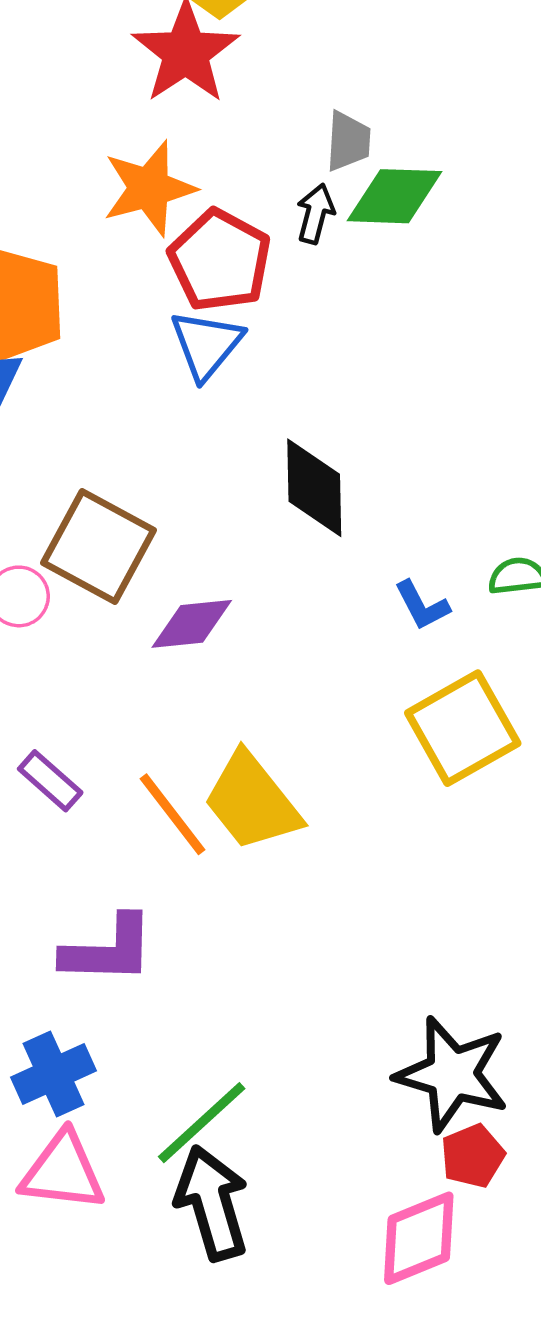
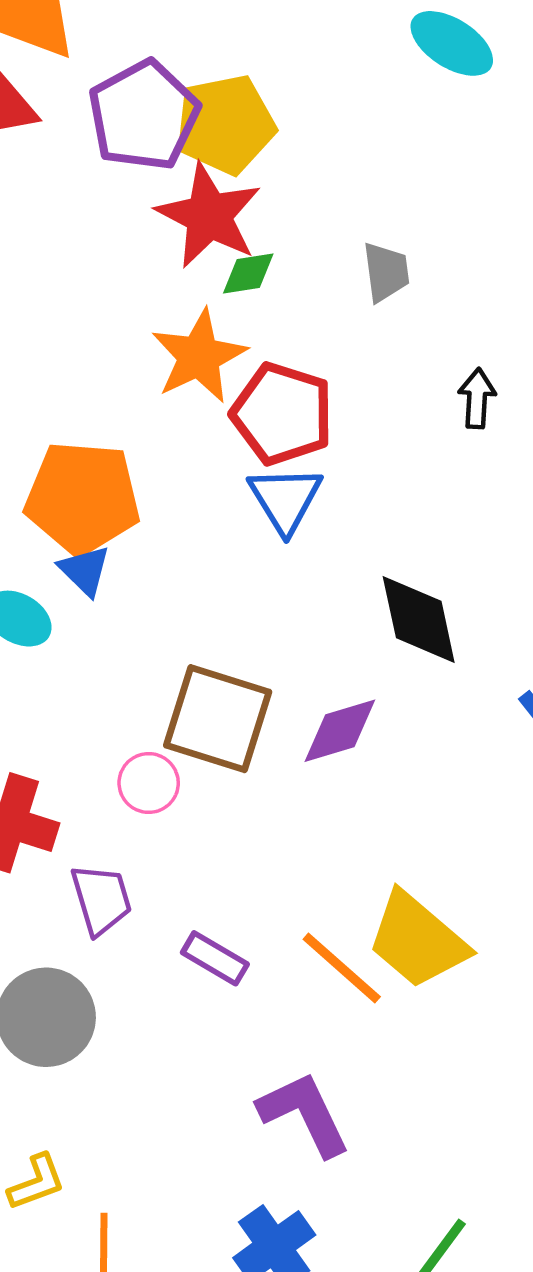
green diamond: (394, 196) -> (248, 273), moved, size x0.6
black arrow: (315, 214) -> (477, 398), moved
purple diamond: (192, 624) -> (340, 731), moved
purple L-shape: (108, 950) -> (304, 1114), turned -106

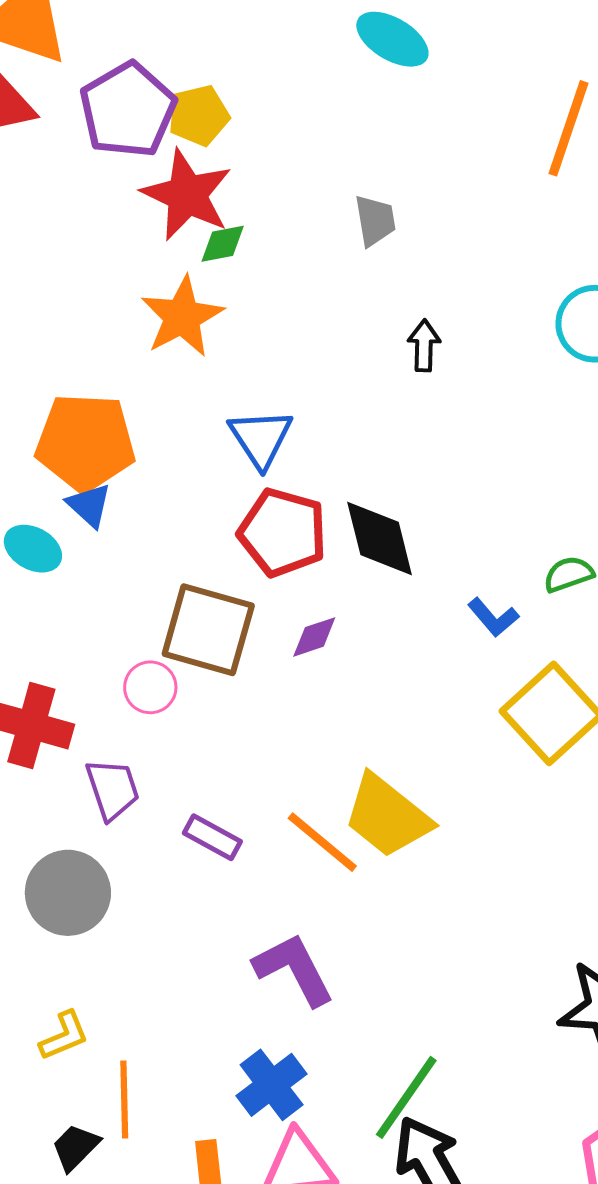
yellow pentagon: (225, 124) -> (199, 115), size x0.7
gray trapezoid: (386, 272) -> (375, 221), moved
red pentagon: (282, 414) -> (283, 532), moved
purple diamond: (340, 731) -> (314, 637), size x0.7

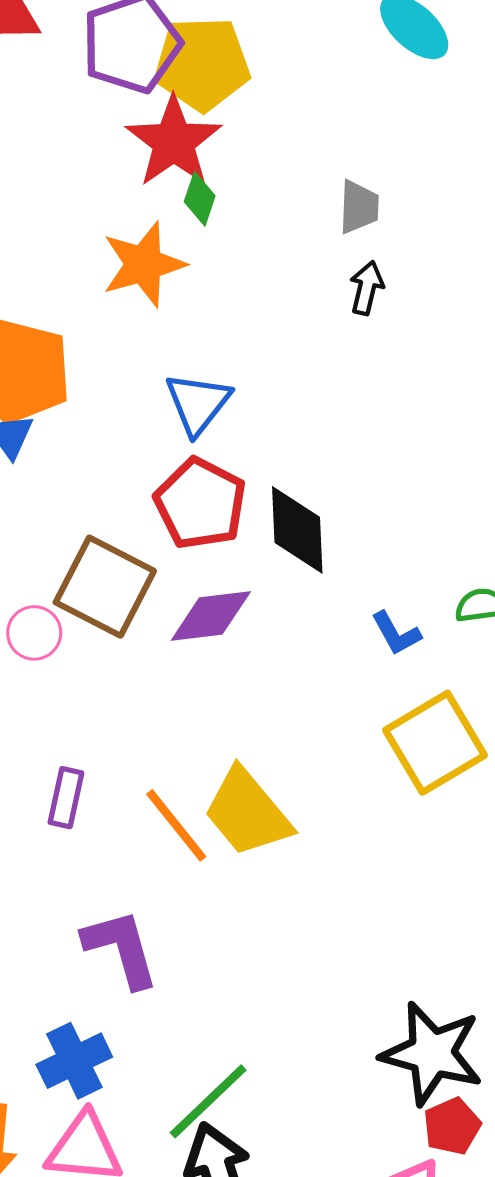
yellow pentagon: (199, 115) -> (202, 64), size x1.5
green diamond: (223, 244) -> (200, 199), turned -72
black arrow: (424, 346) -> (367, 288), moved
purple diamond: (314, 637) -> (211, 616), size x1.6
purple rectangle: (212, 837) -> (66, 798), turned 62

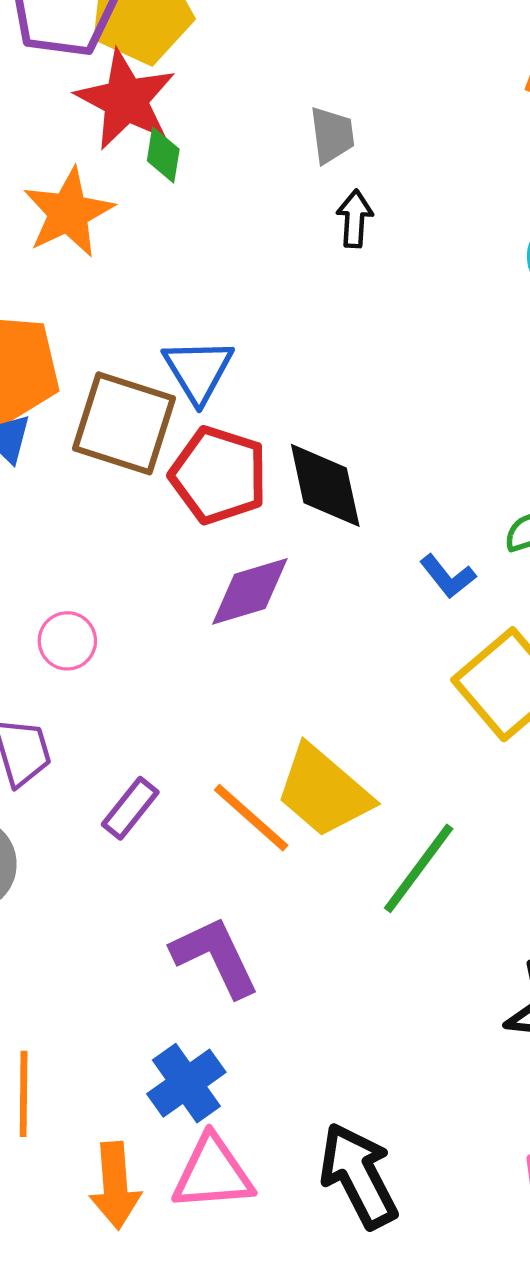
orange star: (144, 264) -> (68, 213), moved
brown square: (105, 587) -> (124, 423), moved
purple rectangle: (66, 798) -> (130, 808), turned 36
green line: (208, 1101) -> (419, 868), moved

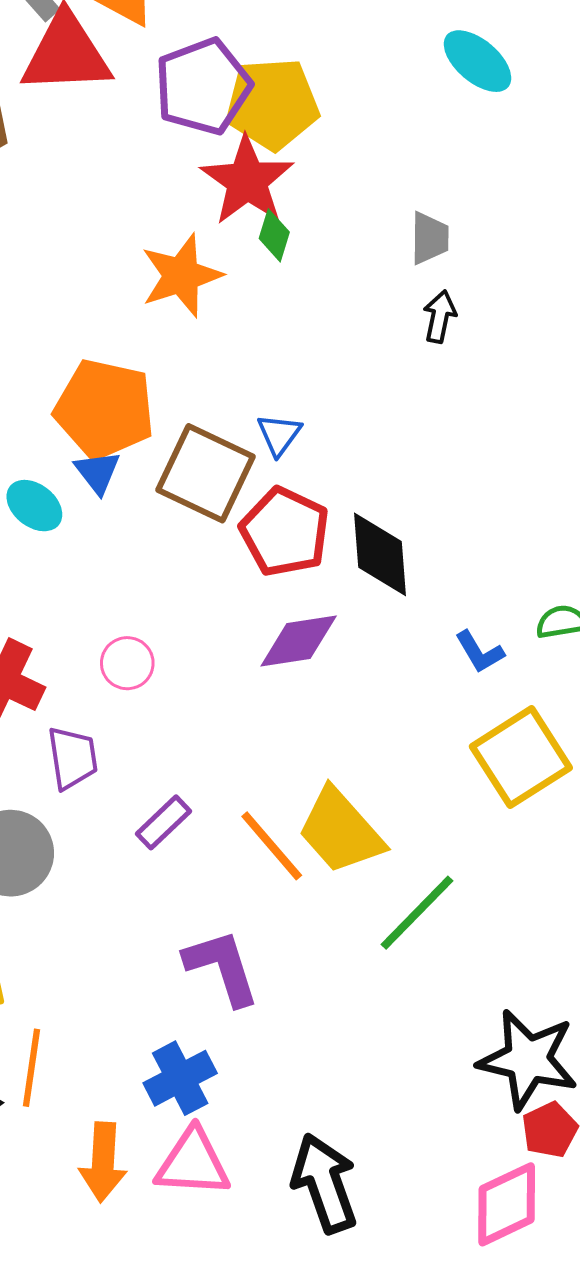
blue triangle: (198, 370) -> (279, 435), size x0.7

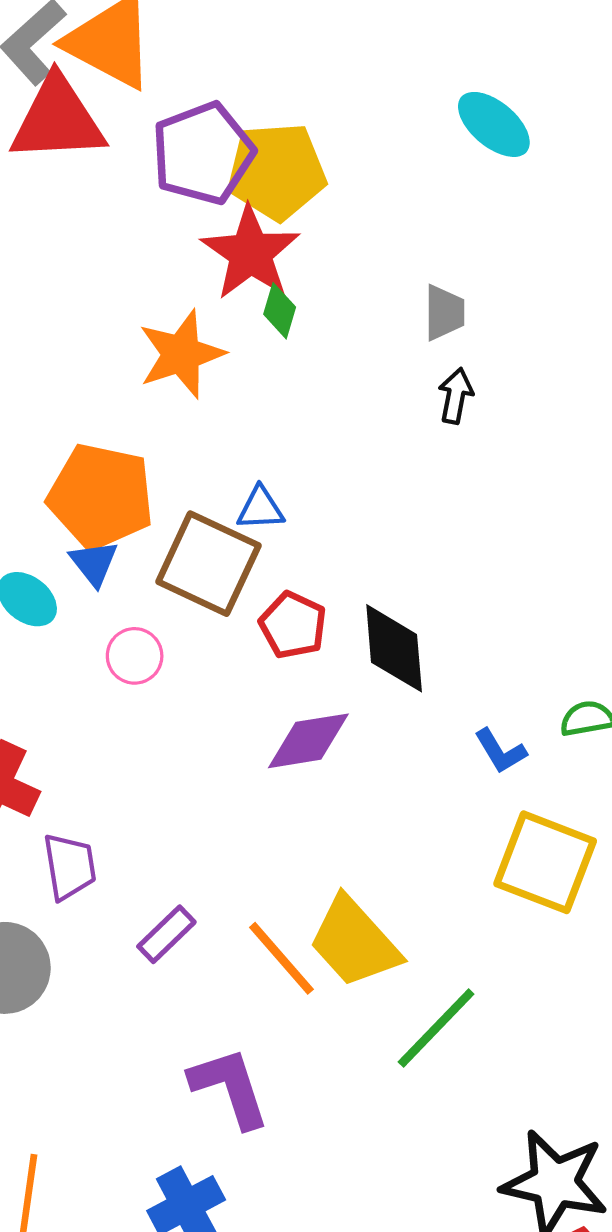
blue triangle: (279, 435) -> (260, 508), moved, turned 51
red pentagon: (285, 532) -> (293, 625), size x0.7
pink circle: (127, 663) -> (135, 656), moved
yellow square: (521, 757) -> (545, 862), turned -36

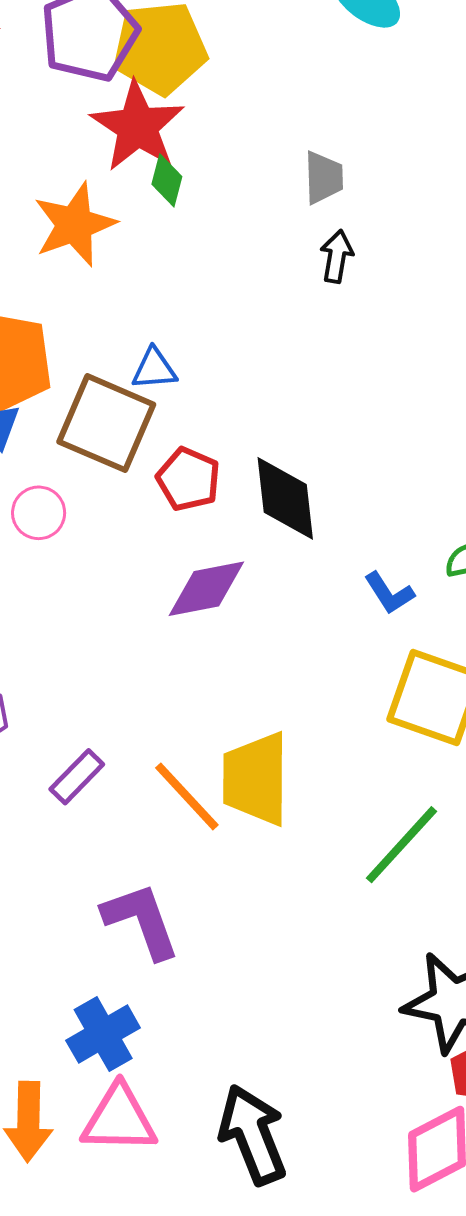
yellow trapezoid: (354, 942) -> (256, 779), turned 44
green line: (436, 1028) -> (401, 845), moved

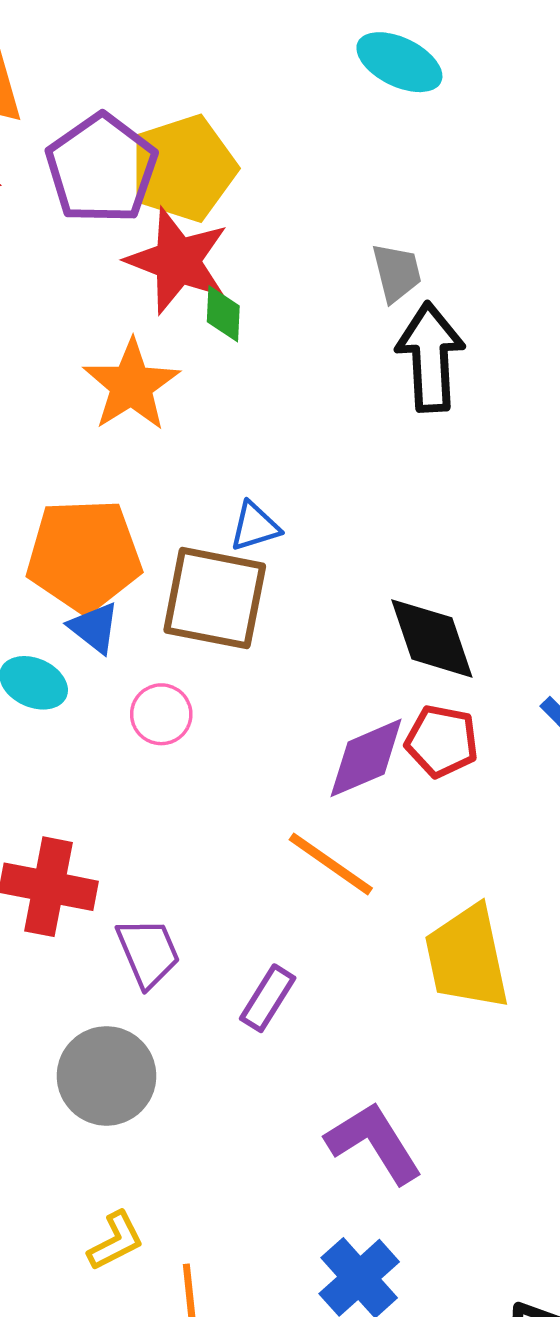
black arrow: (337, 256) -> (430, 357), size x1.8
red pentagon: (188, 479) -> (442, 741), moved
orange line: (187, 796) -> (331, 864), moved

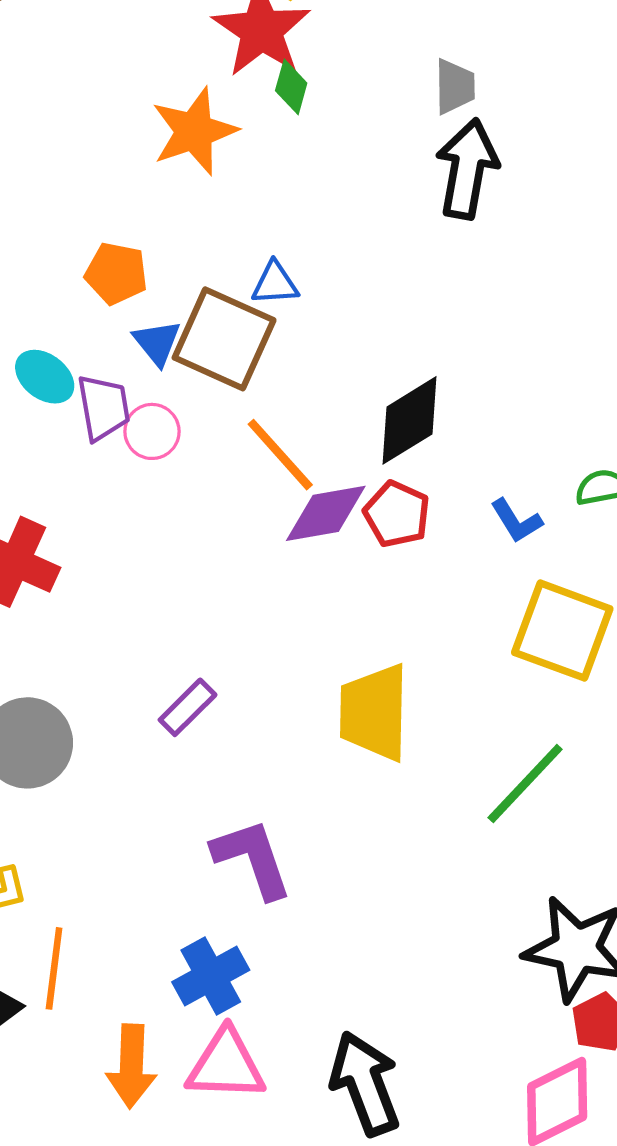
orange pentagon: (84, 555) -> (116, 273), size x0.6
blue triangle: (94, 628) -> (157, 343), moved
black diamond: (432, 638) -> (409, 420), turned 64
orange line: (331, 864) -> (280, 455), moved
purple trapezoid: (148, 952) -> (103, 408), moved

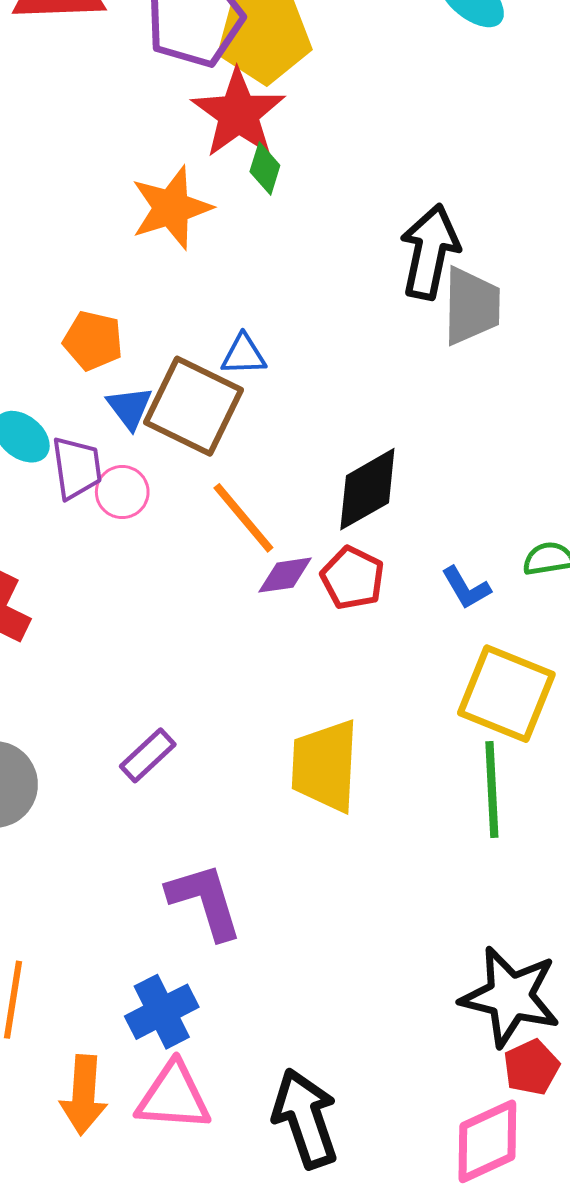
gray trapezoid: (455, 86) -> (471, 306), moved, size x1.5
purple diamond: (326, 513) -> (285, 575), size x0.7
green line: (525, 784) -> (492, 790), moved, turned -48

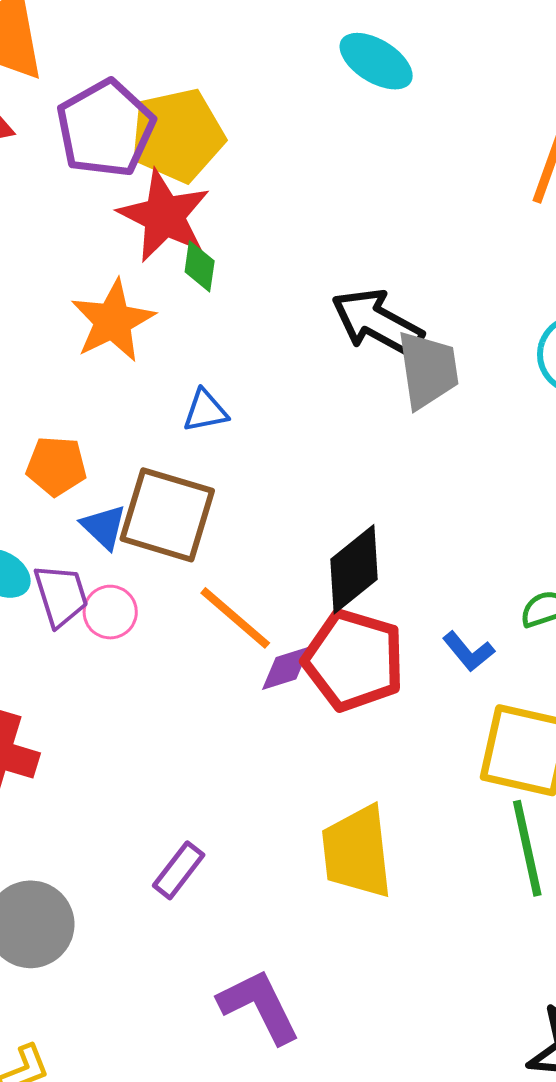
black arrow: (430, 252) -> (377, 322), turned -64
blue triangle: (244, 355) -> (205, 411), moved
red pentagon: (353, 578) -> (354, 660), size x1.6

